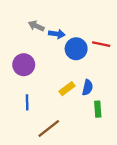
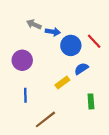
red line: (101, 44) -> (94, 41), turned 35
blue semicircle: (88, 87) -> (81, 69), moved, turned -136

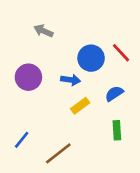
blue arrow: (53, 32) -> (71, 80), moved
blue semicircle: (81, 69) -> (114, 94), moved
blue line: (25, 95) -> (22, 140), moved, turned 40

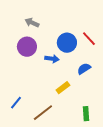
purple circle: (28, 77) -> (27, 47), moved
yellow rectangle: (80, 106) -> (63, 88), moved
green rectangle: (117, 130) -> (86, 114), moved

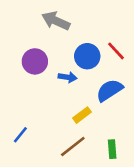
gray arrow: (32, 23) -> (56, 21), moved, size x1.5
blue semicircle: (84, 69) -> (109, 90), size x1.5
brown line: (43, 113) -> (73, 147), moved

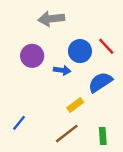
gray arrow: (56, 21) -> (51, 19), turned -30

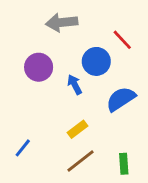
red line: (106, 46) -> (122, 40), moved
blue arrow: (62, 70) -> (75, 85), turned -126
yellow rectangle: (75, 105) -> (78, 129), moved

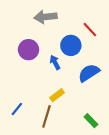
brown line: (80, 161) -> (47, 116), moved, turned -35
green rectangle: (124, 164) -> (91, 121), turned -40

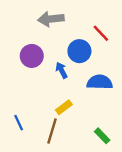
blue semicircle: (89, 73) -> (100, 82), turned 35
blue line: (17, 109) -> (19, 123), turned -64

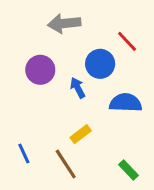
brown line: (52, 131) -> (66, 164), turned -50

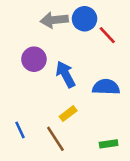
blue circle: (100, 64) -> (85, 19), moved
blue arrow: (78, 88) -> (66, 74), size x1.5
green rectangle: (129, 170) -> (109, 144), turned -54

